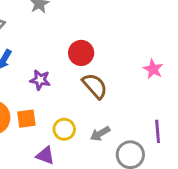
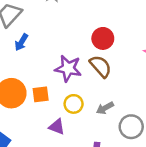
red circle: (81, 53) -> (103, 38), moved
purple star: (40, 80) -> (68, 68), moved, size x1.5

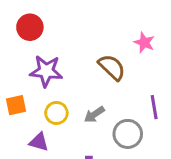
red circle: (103, 38) -> (30, 27), moved
brown semicircle: (101, 66) -> (112, 67), moved

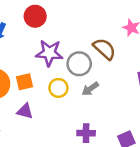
gray circle: (128, 134) -> (79, 64), moved
purple triangle: (39, 142) -> (25, 111), moved

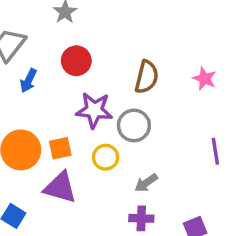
brown semicircle: (104, 49) -> (147, 77), moved, turned 60
gray arrow: (90, 89) -> (146, 183), moved
purple triangle: (25, 111) -> (60, 187), size x1.5

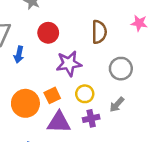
gray circle: (134, 125) -> (121, 69), moved
purple cross: (141, 218) -> (91, 118), moved

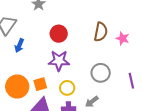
brown semicircle: (99, 32) -> (101, 32), moved
red circle: (48, 33) -> (59, 34), moved

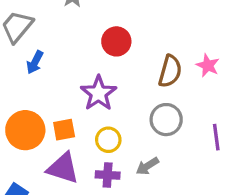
brown semicircle: (101, 32) -> (170, 71), moved
red circle: (59, 34) -> (116, 41), moved
purple star: (59, 61) -> (99, 93), turned 30

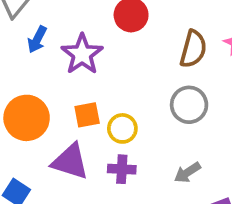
purple star: (99, 93) -> (82, 54), moved
orange square: (64, 130) -> (87, 115), moved
gray arrow: (147, 166) -> (187, 173), moved

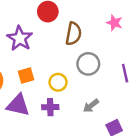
brown semicircle: (193, 49) -> (74, 34), moved
yellow circle: (122, 128) -> (58, 82), moved

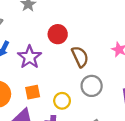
brown semicircle: (74, 34) -> (80, 57), turned -40

